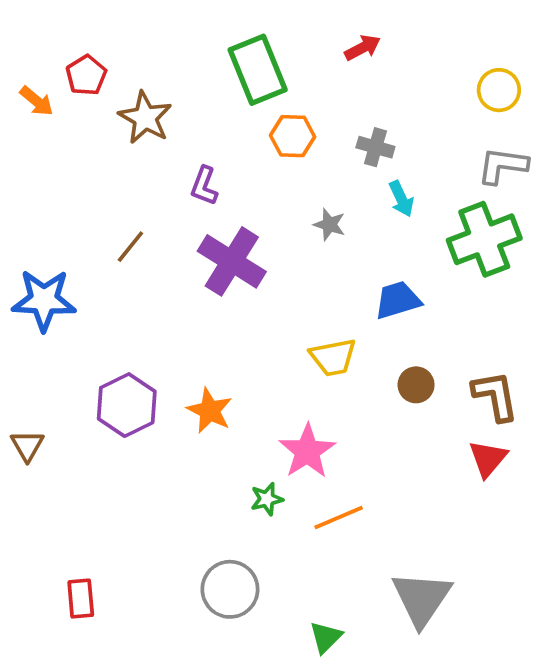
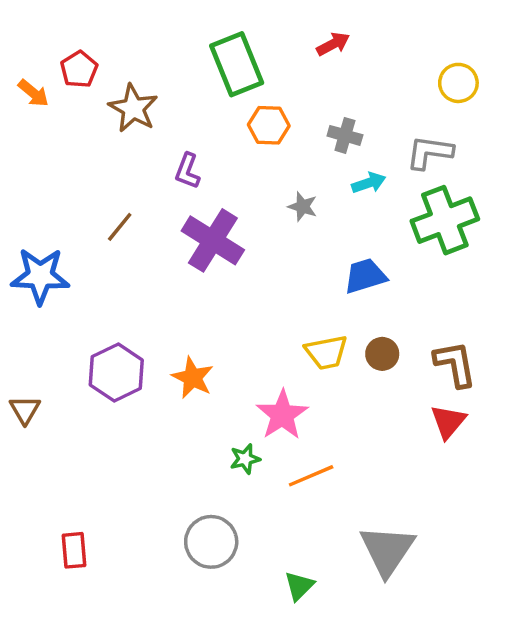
gray L-shape: (503, 166) -> (430, 152), moved
cyan arrow: (401, 199) -> (369, 183), turned -84
yellow trapezoid: (333, 357) -> (326, 352), moved

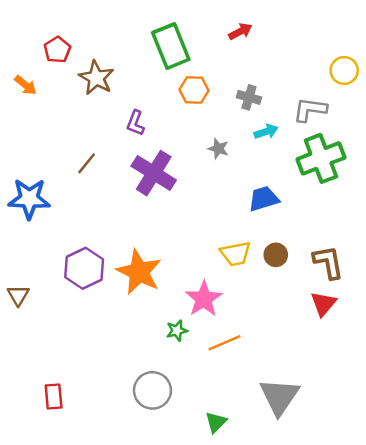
yellow circle: (458, 83) -> (344, 70), moved
orange arrow: (33, 93) -> (26, 85), moved
orange star: (193, 378) -> (139, 272), size x1.5

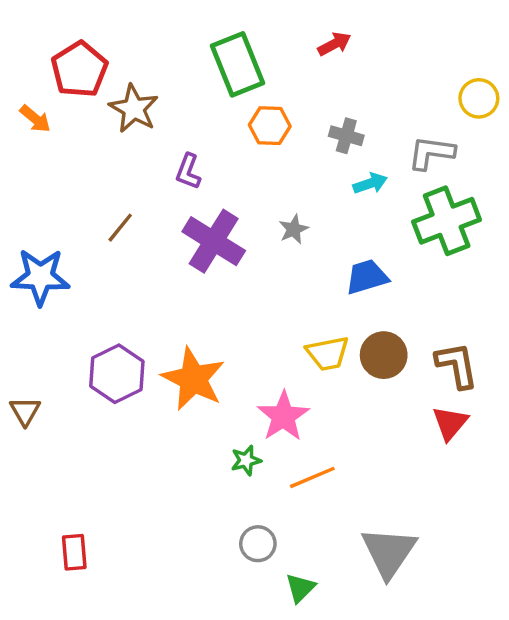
red pentagon: (57, 50) -> (79, 69), size x1.5
gray star: (218, 149) -> (294, 229), moved, turned 30
brown circle: (276, 255) -> (384, 355), size x1.4
gray circle: (152, 390) -> (258, 544), moved, size x0.7

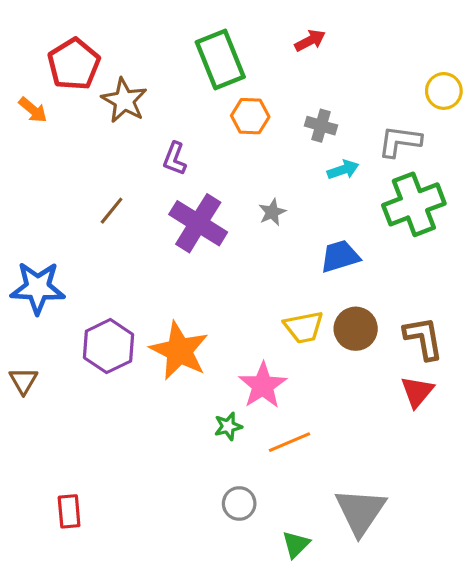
blue star: (40, 277) -> (38, 288), moved
green triangle: (300, 588) -> (296, 544), moved

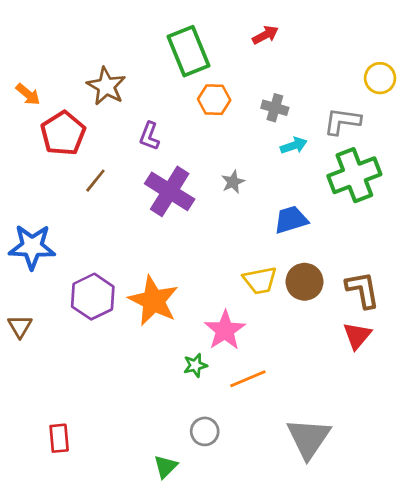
red pentagon: (74, 64) -> (63, 133), moved
green triangle: (296, 544) -> (166, 467), moved

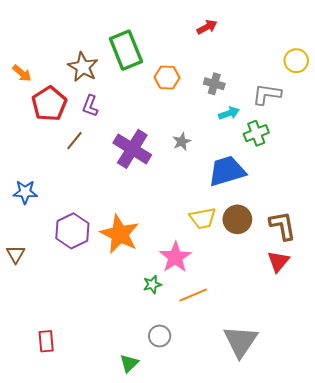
green rectangle: (189, 51) -> (126, 50), moved
purple L-shape: (149, 136) -> (90, 106), moved
green cross: (354, 175) -> (256, 133), moved, size x0.6
blue trapezoid: (291, 220) -> (227, 171), size x1.4
blue star: (32, 247) -> (25, 192), size x0.7

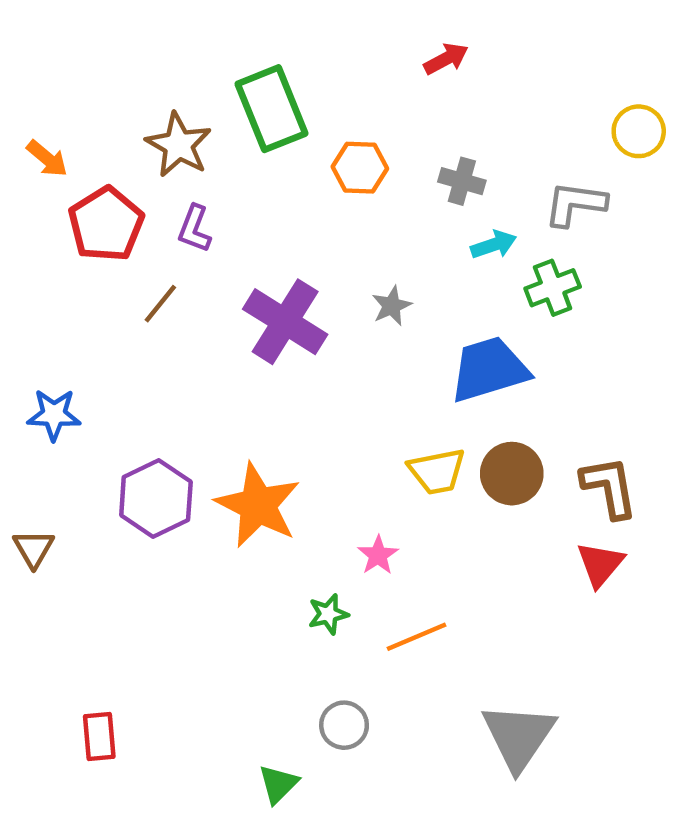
pink star: (175, 257) -> (378, 555), size x0.6

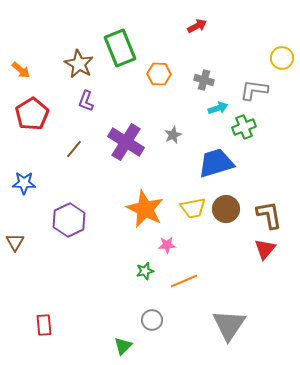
red pentagon: (106, 224) -> (32, 114), moved
brown line: (160, 304) -> (74, 149), moved
orange star: (258, 505) -> (145, 209), moved
pink star: (378, 555) -> (167, 245), turned 30

